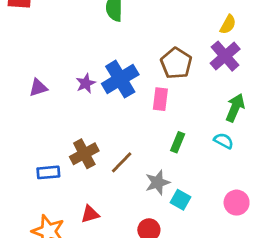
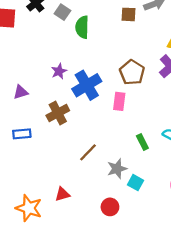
purple star: (86, 83) -> (59, 71), moved
green rectangle: (178, 142) -> (142, 142), moved, turned -49
brown cross: (84, 154) -> (58, 113), moved
blue rectangle: (48, 172) -> (22, 134), moved

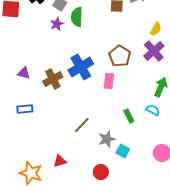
purple star: (59, 71) -> (57, 24), moved
purple triangle: (21, 92) -> (24, 73), turned 32
brown cross: (58, 113) -> (53, 79), moved

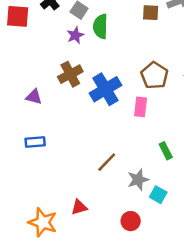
brown cross: (53, 79) -> (70, 74), moved

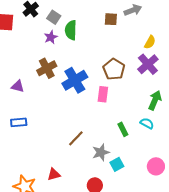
cyan square: (158, 195) -> (117, 164), turned 32

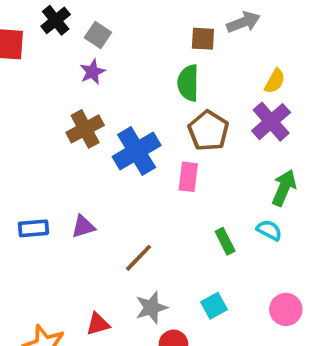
green semicircle: (71, 30) -> (188, 83), moved
purple triangle: (18, 86) -> (83, 227), moved, turned -32
gray star: (101, 152) -> (151, 308), moved

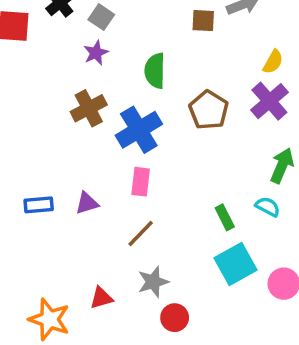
green semicircle: (188, 83) -> (155, 71), moved
pink rectangle: (188, 177) -> (141, 182), moved
cyan square: (214, 306) -> (235, 264), moved, size x1.6

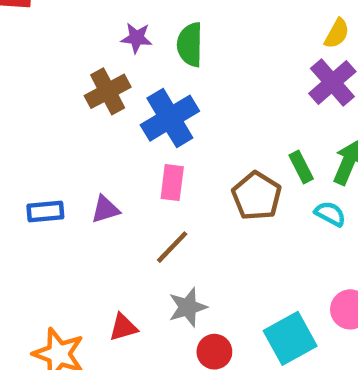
purple star: (96, 53) -> (137, 38), moved, turned 30
brown pentagon: (209, 110) -> (257, 196), moved
green rectangle: (225, 217) -> (301, 167), moved
cyan square: (235, 264) -> (290, 338), moved

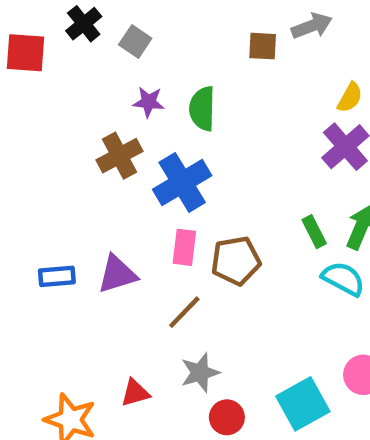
brown pentagon: (257, 196) -> (236, 261), moved, turned 30
purple triangle: (105, 209) -> (117, 274), size x1.4
cyan semicircle: (330, 214) -> (343, 279), size x1.4

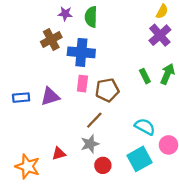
blue cross: (182, 182) -> (81, 52), turned 36
cyan semicircle: (343, 279) -> (145, 127), moved
brown line: (184, 312) -> (94, 120), moved

